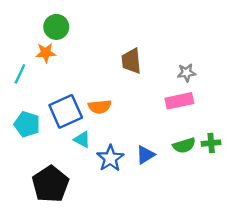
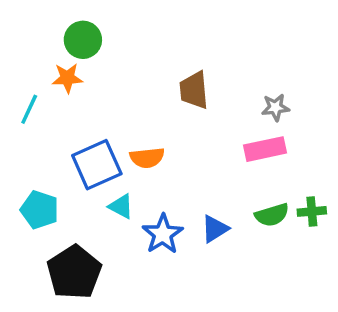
cyan pentagon: (27, 124) -> (40, 210), moved

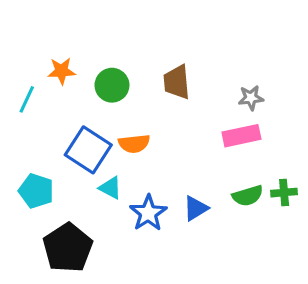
green circle: (83, 40) -> (112, 85), moved
blue square: (97, 165) -> (88, 150), turned -33

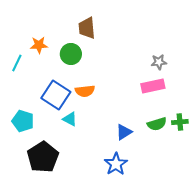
brown trapezoid: (177, 82) -> (87, 28), moved
blue star: (148, 213) -> (116, 164), moved

